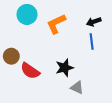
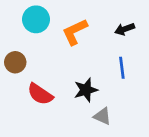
blue line: (92, 42) -> (122, 68), moved
brown circle: (11, 56) -> (15, 62), moved

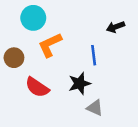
orange L-shape: (75, 32) -> (50, 45), moved
blue line: (122, 68) -> (94, 55), moved

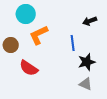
black star: (80, 83) -> (87, 62), moved
gray triangle: (95, 108) -> (86, 84), moved

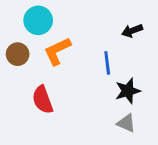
brown circle: (11, 45) -> (18, 54), moved
red semicircle: (29, 68) -> (43, 100), turned 36

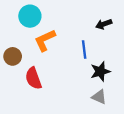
brown circle: (18, 54) -> (13, 56), moved

